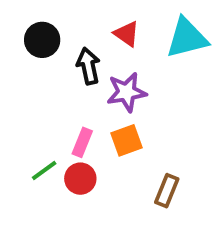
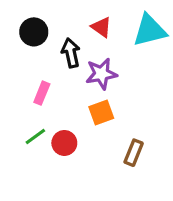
pink rectangle: (82, 142) -> (42, 93), moved

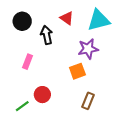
purple star: (101, 74) -> (88, 49), moved
orange square: (101, 112) -> (77, 71), moved
green line: (35, 137) -> (22, 106), moved

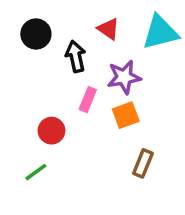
purple star: (88, 49) -> (124, 77), moved
pink rectangle: (27, 62) -> (88, 100), moved
red circle: (42, 95) -> (51, 131), moved

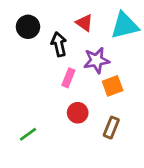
orange square: (126, 115) -> (113, 86), moved
red circle: (51, 131) -> (78, 113), moved

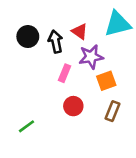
red triangle: (84, 23) -> (80, 31), moved
black circle: (28, 27) -> (28, 37), moved
brown rectangle: (111, 128) -> (113, 111), moved

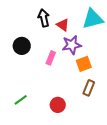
black circle: (28, 37) -> (22, 46), moved
black arrow: (56, 42) -> (44, 18), moved
red circle: (73, 106) -> (58, 105), moved

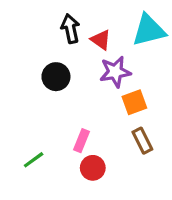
black circle: (22, 46) -> (56, 77), moved
pink rectangle: (51, 58) -> (82, 141), moved
brown rectangle: (89, 88) -> (142, 141), turned -49

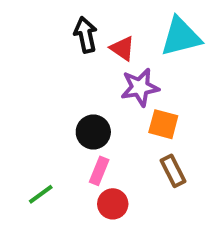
black circle: (56, 77) -> (93, 132), moved
orange square: (134, 102) -> (163, 124), turned 35

